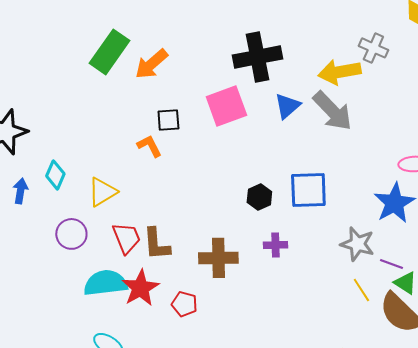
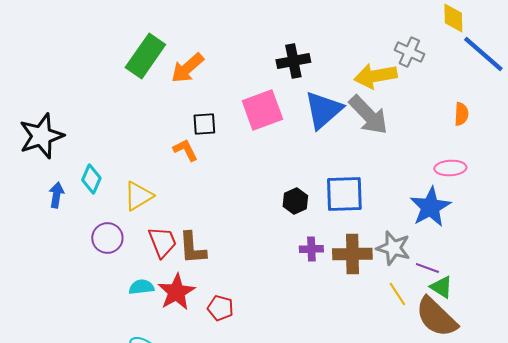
black cross: (257, 57) -> (293, 61), size x0.7
blue triangle: (287, 106) -> (323, 110), size x1.5
brown cross: (218, 258) -> (352, 254), moved
cyan semicircle: (105, 283) -> (141, 287), size x0.6

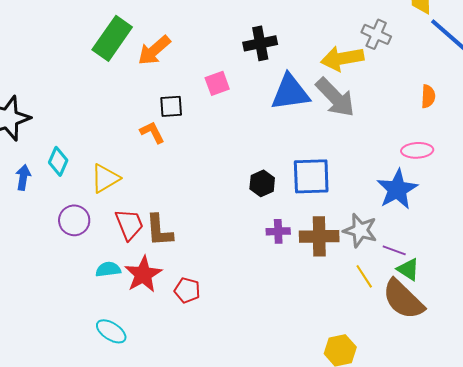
pink square: (262, 110) -> (217, 83), moved, size x0.6
blue triangle: (323, 110) -> (290, 92), turned 33

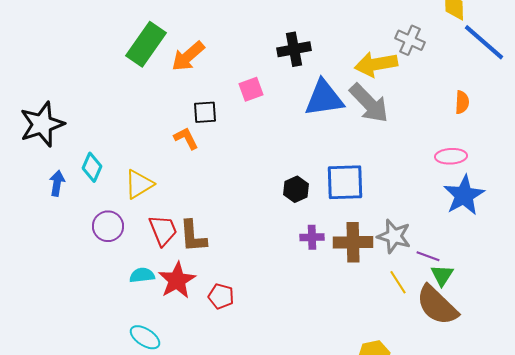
blue star: (397, 189) -> (464, 195), moved
green triangle: (408, 269) -> (442, 275), turned 30

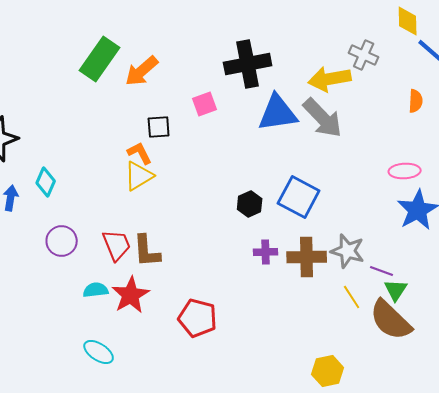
black cross: (294, 49) -> (248, 64), size x1.4
orange semicircle: (462, 102) -> (416, 101), moved
blue square: (345, 182) -> (299, 197), turned 30
yellow triangle: (139, 184) -> (139, 176), moved
red pentagon: (221, 296) -> (198, 318), moved, size x1.5

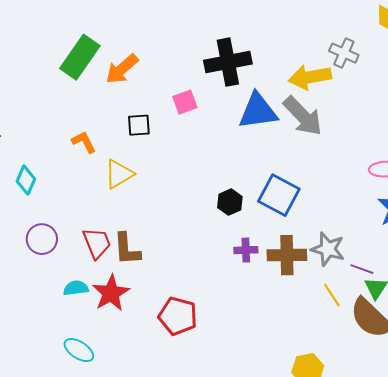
orange L-shape: (140, 153) -> (84, 142), moved

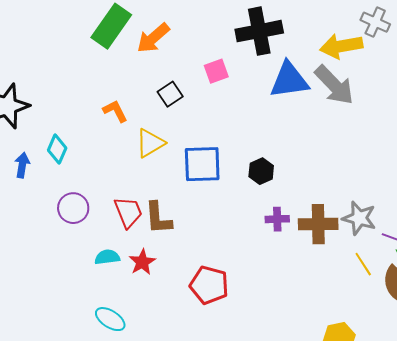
black square: (139, 125) -> (170, 94), turned -30
blue square: (279, 195) -> (202, 164), moved, turned -30
red star: (111, 293) -> (142, 262), size x0.7

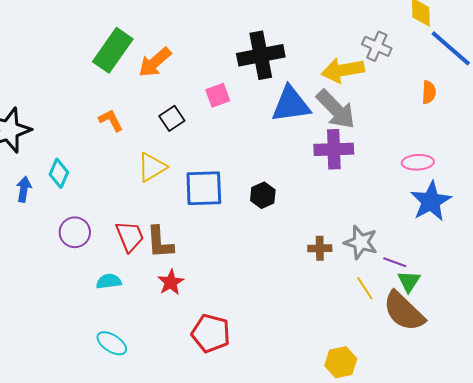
orange L-shape: (115, 111) -> (111, 120), moved
purple cross: (277, 219) -> (334, 149), moved, size x1.6
brown cross: (318, 224) -> (320, 248), size x0.6
red star: (142, 262) -> (171, 282), moved
red pentagon: (209, 285) -> (211, 333), moved

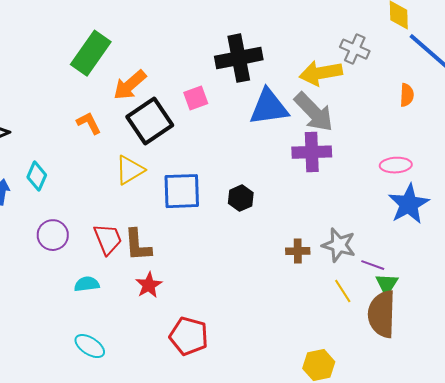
orange arrow: (155, 62) -> (130, 85), moved
black square: (172, 118) -> (150, 121), size x1.8
brown semicircle: (404, 311) -> (382, 314), turned 48

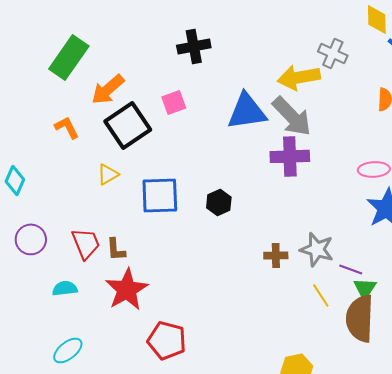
black cross: (239, 58) -> (194, 46), moved, size x0.7
yellow triangle: (130, 170) -> (108, 174), size x0.7
brown L-shape: (138, 245) -> (116, 249), size x0.7
red star: (149, 285) -> (127, 289), size x1.6
cyan ellipse: (90, 346) -> (68, 350), turned -72

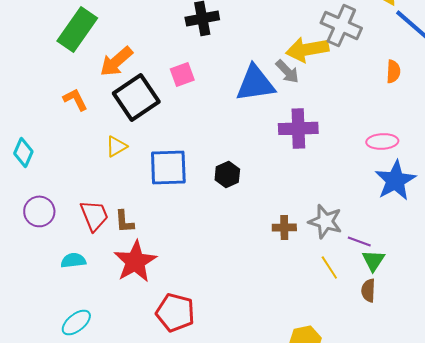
gray cross: (333, 53) -> (341, 25), size x1.4
gray arrow: (292, 116) -> (287, 71), moved, size x0.6
brown semicircle: (360, 318) -> (368, 290), size x0.5

